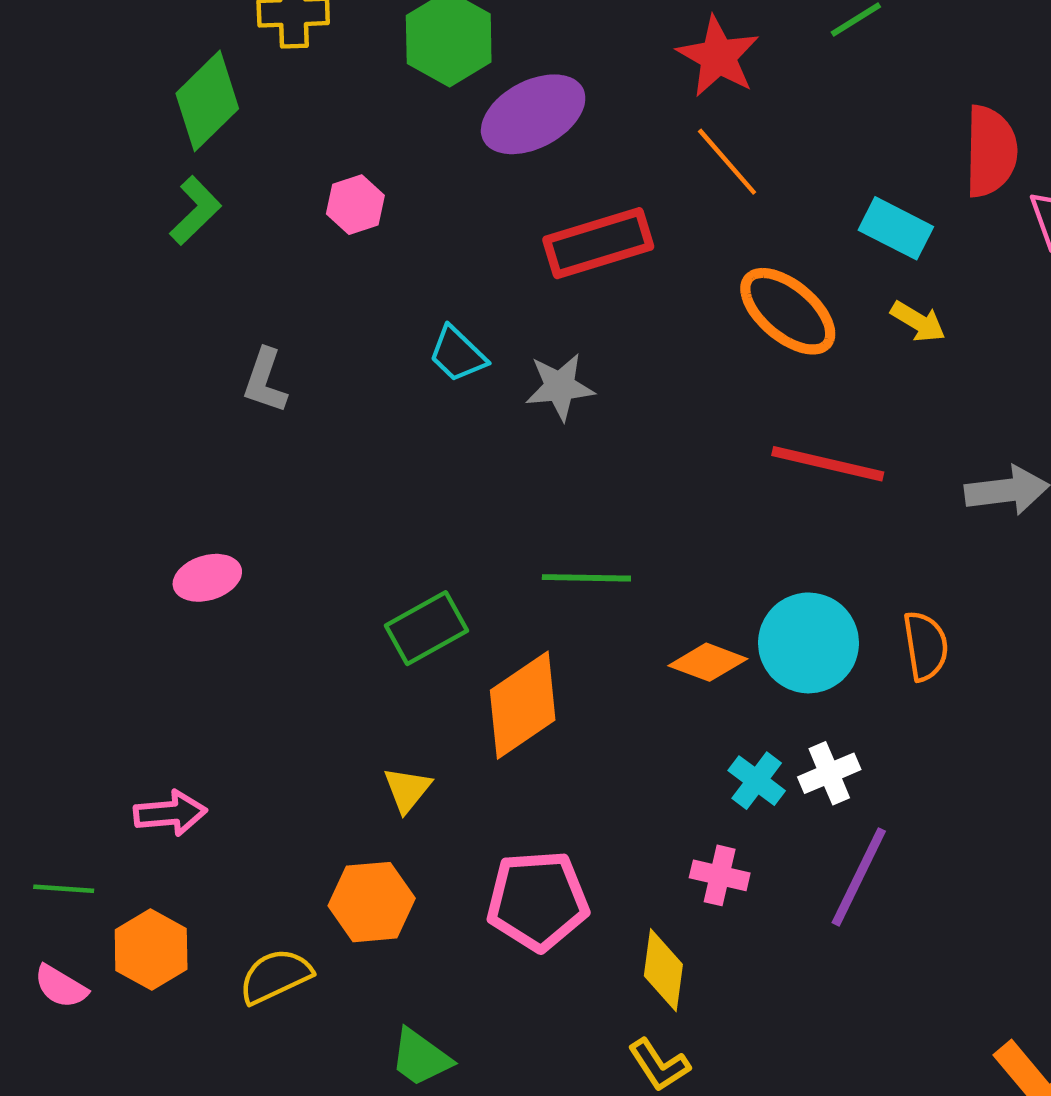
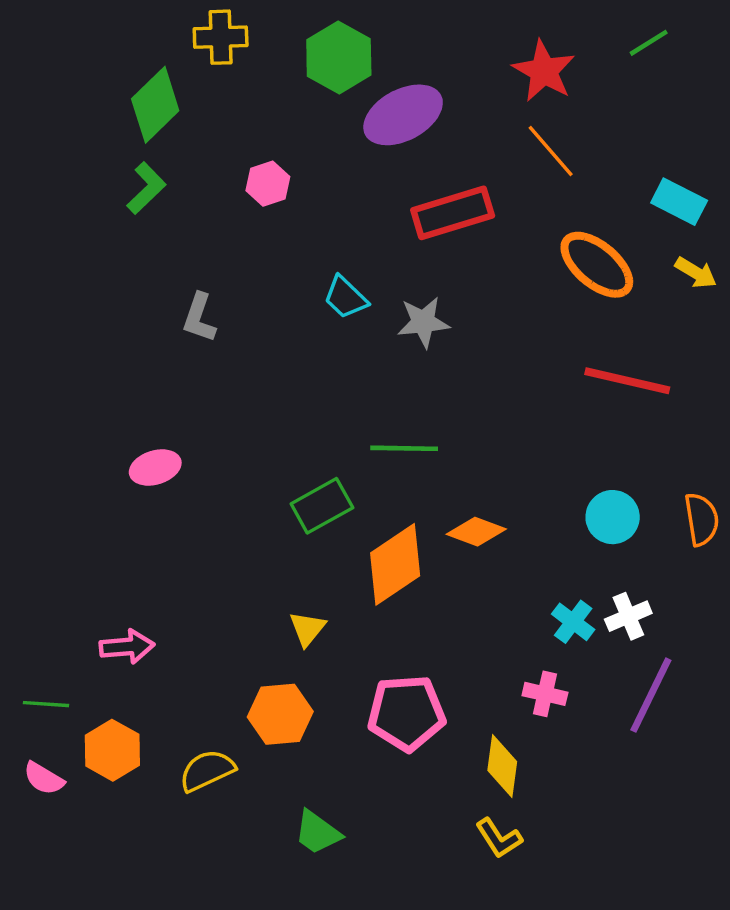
green line: (586, 578) -> (404, 448), moved
cyan circle: (809, 643) -> (613, 517), size x0.7
orange diamond: (708, 662) -> (476, 532), moved

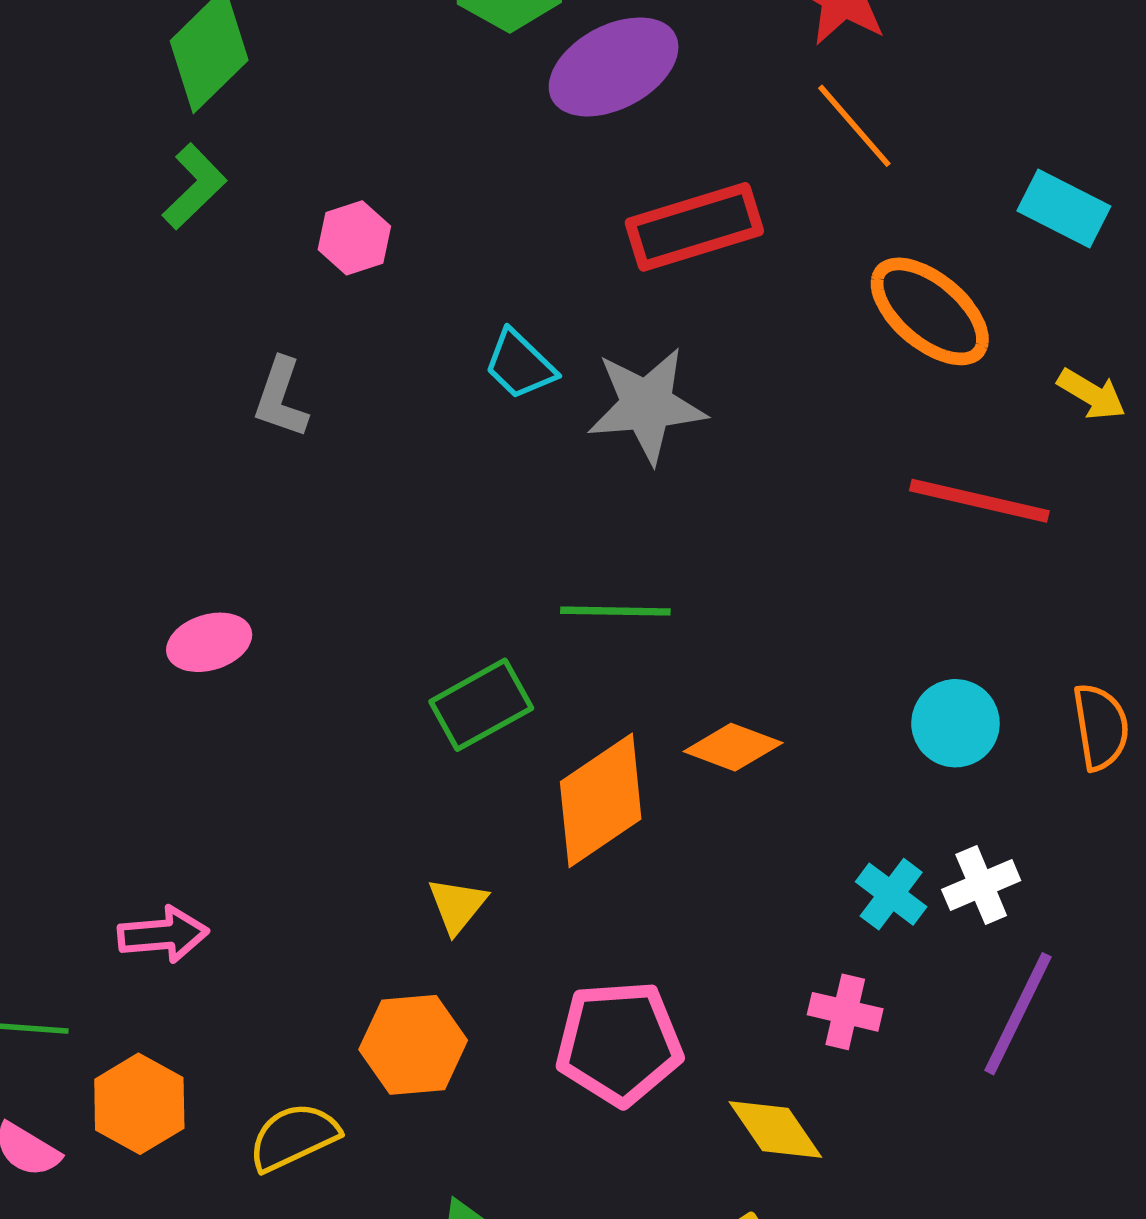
pink hexagon: (268, 184) -> (354, 238), moved
yellow arrow: (696, 273) -> (1092, 394), moved
gray star: (423, 322) -> (647, 405), size x1.4
yellow diamond: (502, 766) -> (775, 1129), turned -42

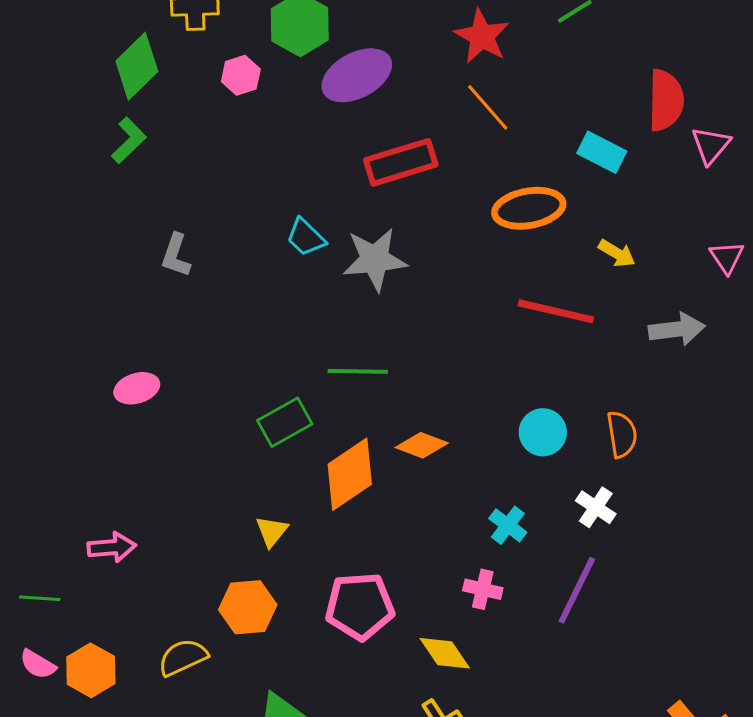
pink hexagon: (354, 238) -> (241, 75), moved
orange ellipse: (930, 311) -> (529, 208), turned -50
white cross: (981, 885) -> (596, 507), moved, turned -33
orange hexagon: (139, 1104) -> (91, 670), moved

